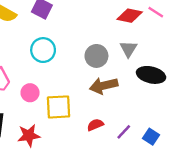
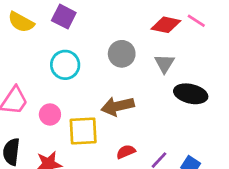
gray circle: (96, 56) -> (122, 54), moved
brown arrow: (104, 86) -> (118, 106), moved

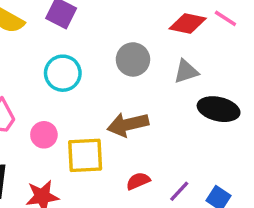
gray triangle: (164, 63) -> (186, 71), turned 40

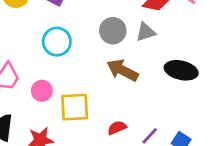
gray triangle: (186, 71) -> (146, 32), moved
brown arrow: (128, 125) -> (122, 70), moved, turned 40

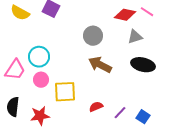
gray triangle: (146, 32) -> (135, 37), moved
cyan circle: (57, 42) -> (39, 57), moved

